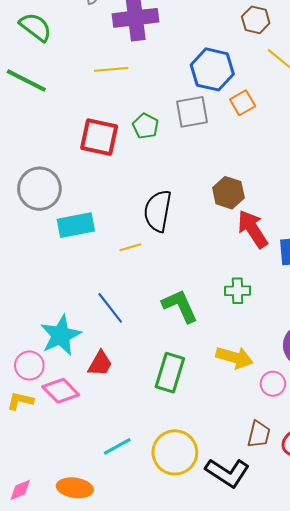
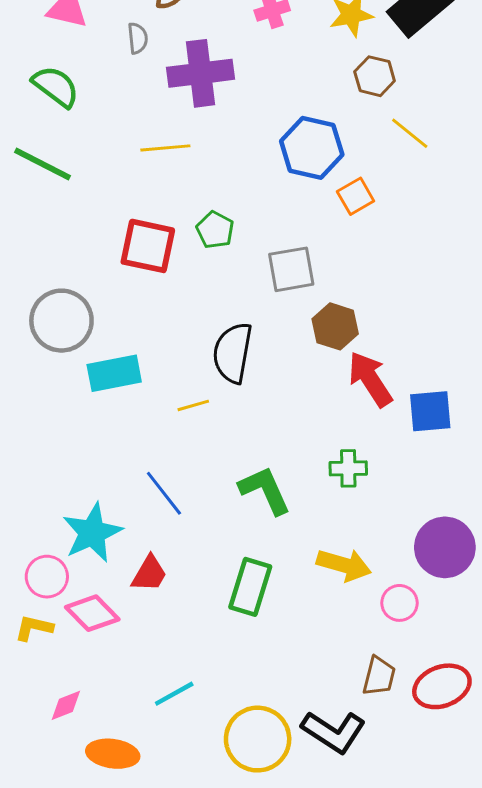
gray square: (192, 112) -> (291, 269), moved
yellow circle: (175, 452) -> (258, 739), moved
pink diamond: (20, 490) -> (66, 705), moved

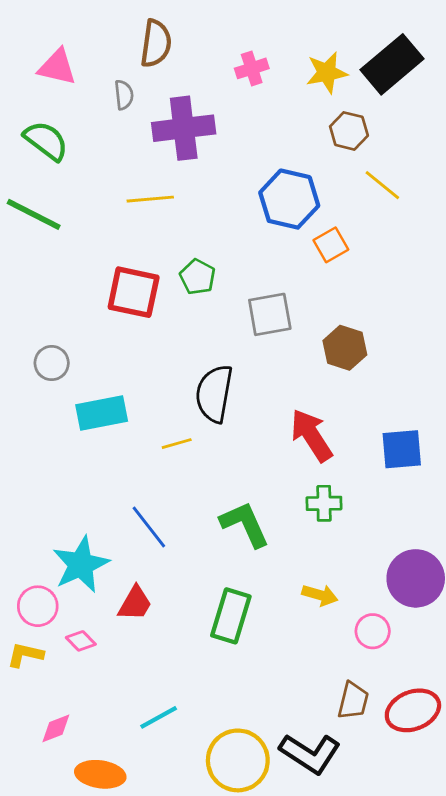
gray circle: (61, 321) -> (52, 363), size x0.6
brown hexagon: (335, 326) -> (345, 348), moved
red arrow: (370, 379) -> (311, 435), moved
yellow arrow: (344, 565) -> (320, 595), size x0.7
pink diamond: (92, 613) -> (81, 641), size x0.6

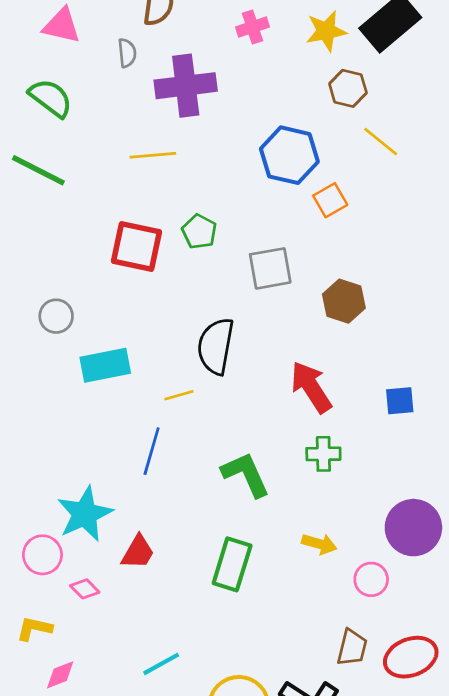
blue square: (402, 449) -> (400, 401), size x0.7
blue line: (149, 527) -> (152, 451), moved, turned 54
yellow L-shape: (25, 655) -> (34, 628), moved

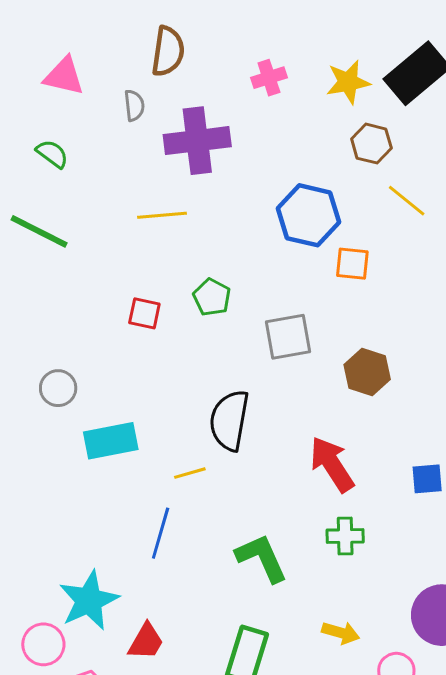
green semicircle: (51, 98) -> (52, 154), size x0.7
orange square: (330, 200) -> (352, 264), turned 36
red square: (137, 247) -> (144, 313), size x0.6

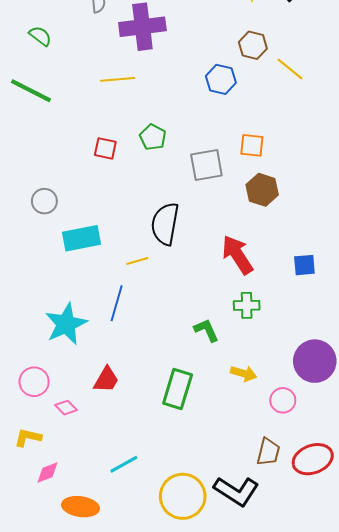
brown hexagon: (371, 144) -> (253, 45), moved
blue hexagon: (309, 215) -> (221, 79), size x0.7
orange square: (352, 264) -> (252, 145), moved
green L-shape: (262, 558) -> (206, 330), moved, size x0.7
cyan star: (89, 600) -> (66, 324), moved

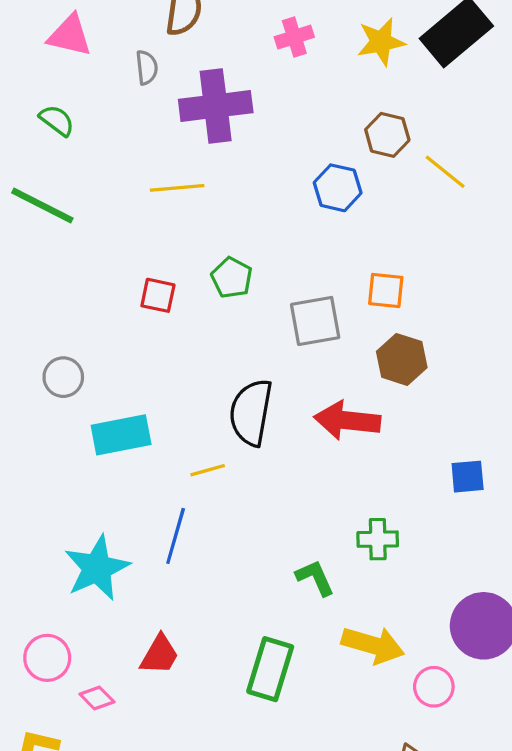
red arrow: (237, 255) -> (347, 420), moved, turned -51
yellow arrow: (244, 373) -> (373, 645), size x1.5

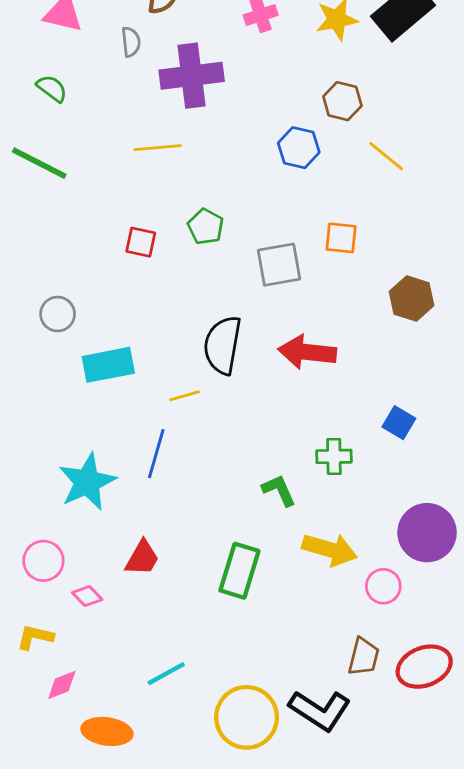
yellow line: (445, 172) -> (386, 156), moved
brown hexagon: (402, 359) -> (412, 299), moved
blue square: (468, 477) -> (399, 423), moved, turned 36

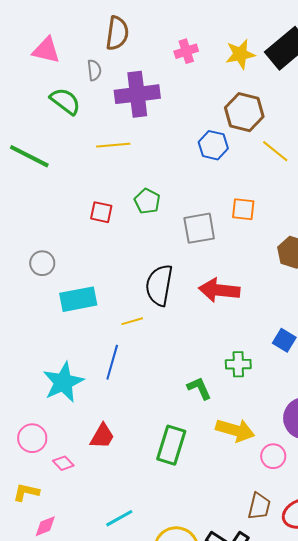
green semicircle: (52, 88) -> (65, 101), moved, size x1.4
brown hexagon: (342, 101) -> (244, 112), size x1.4

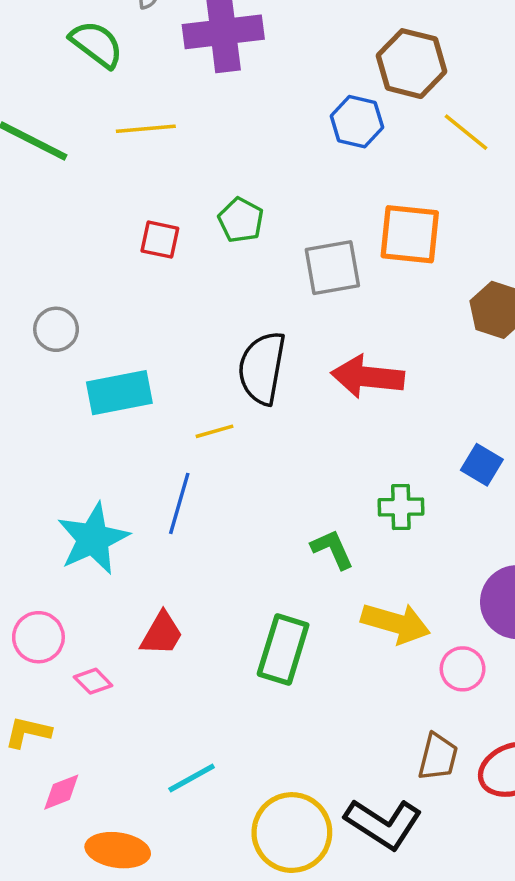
yellow line: (113, 145) -> (146, 129), moved
orange square: (243, 209) -> (410, 234), size x1.5

